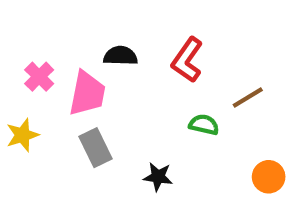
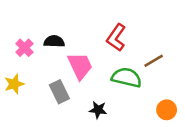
black semicircle: (121, 56) -> (54, 41), moved
pink trapezoid: (87, 93) -> (80, 66), moved, turned -36
green semicircle: (204, 125) -> (127, 78), size x1.6

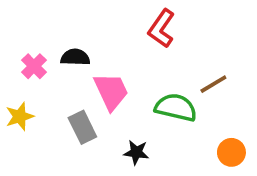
red L-shape: (116, 37) -> (161, 28), moved

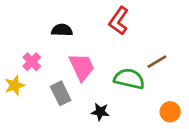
black semicircle: (75, 57) -> (62, 30), moved
pink cross: (34, 66) -> (32, 62), moved

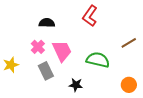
pink cross: (32, 62) -> (38, 47), moved
brown line: (157, 62) -> (129, 43), moved

